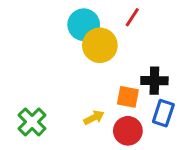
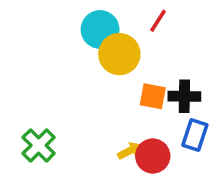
orange square: (128, 97) -> (153, 96), moved
yellow arrow: (94, 118) -> (130, 151), moved

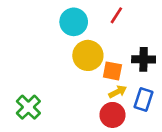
yellow circle: (119, 54) -> (88, 55), moved
black cross: (184, 96) -> (144, 59), moved
yellow arrow: (130, 151) -> (118, 92), moved

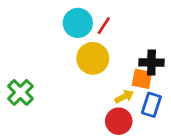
red line: (116, 15) -> (104, 26), moved
orange square: (112, 71) -> (142, 79), moved
green cross: (28, 107) -> (20, 92), moved

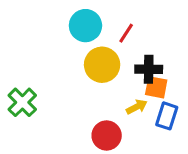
red line: (104, 26) -> (126, 33), moved
black cross: (151, 62) -> (149, 69), moved
red circle: (119, 121) -> (107, 135), moved

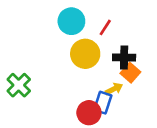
orange square: (156, 87) -> (130, 73), turned 30
blue rectangle: (167, 116) -> (103, 103), moved

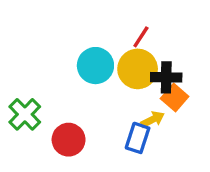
cyan circle: (71, 21) -> (95, 66), moved
yellow circle: (85, 54) -> (138, 69), moved
red circle: (89, 113) -> (69, 140), moved

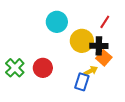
red line: (141, 37) -> (105, 22), moved
cyan circle: (95, 66) -> (57, 22), moved
red circle: (69, 140) -> (43, 68), moved

